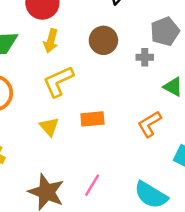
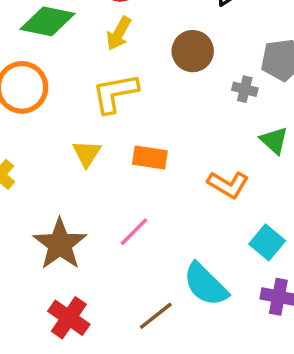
orange L-shape: (149, 124) -> (228, 185), turned -132
pink line: (92, 185) -> (134, 232), moved

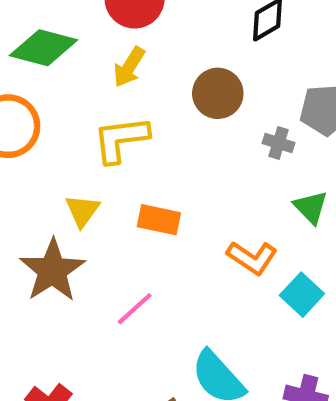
cyan square: (267, 242) -> (302, 295), moved
brown star: (60, 244) -> (52, 270), moved

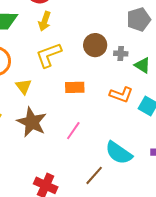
brown circle: (218, 93) -> (95, 45), moved
gray cross: (279, 143) -> (121, 54), moved
yellow triangle: (82, 211) -> (24, 87), moved

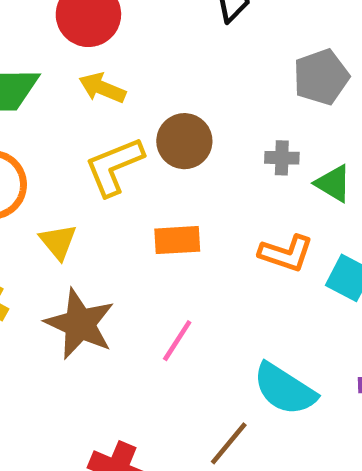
yellow arrow: (45, 21) -> (102, 88), turned 96
brown circle: (95, 45) -> (184, 141), moved

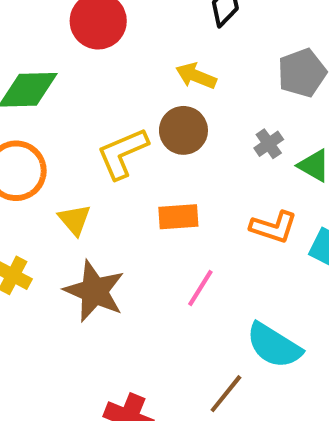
yellow arrow: (102, 88) -> (196, 76), moved
gray cross: (282, 158) -> (269, 144), turned -36
pink line: (177, 341) -> (200, 288), moved

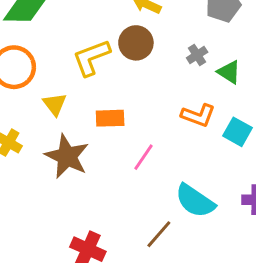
orange rectangle: (178, 217) -> (110, 118), moved

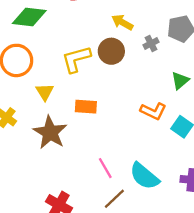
gray cross: (197, 55) -> (151, 44), moved
green triangle: (229, 72) -> (180, 81), turned 42
pink line: (144, 157) -> (105, 168), moved, turned -70

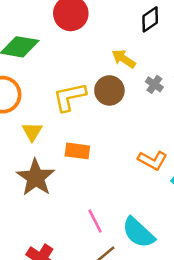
gray cross: (151, 44) -> (154, 84), turned -32

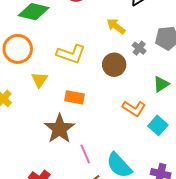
brown circle: (109, 90) -> (114, 65), moved
yellow L-shape: (70, 97) -> (71, 54), turned -152
brown star: (36, 178) -> (60, 129), moved

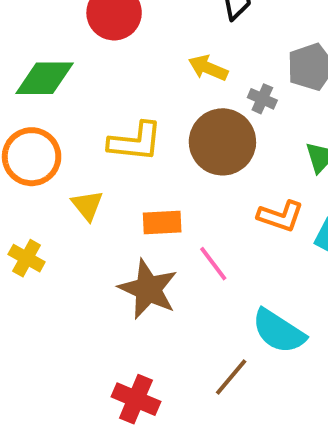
brown circle: (114, 65) -> (222, 142), size x1.4
pink line: (85, 154) -> (213, 264), moved

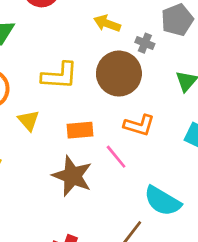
orange L-shape: (280, 216) -> (139, 125), moved

